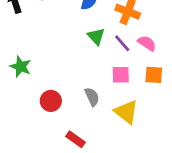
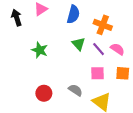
green star: (21, 67) -> (40, 50), moved
gray semicircle: (92, 97) -> (75, 90), turned -32

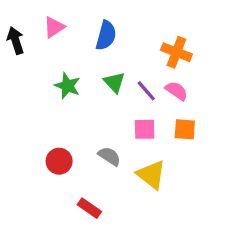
orange cross: (103, 25) -> (176, 52), moved
green star: (40, 50) -> (67, 86), moved

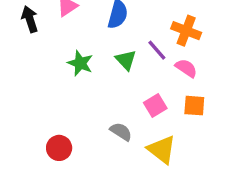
purple line: (146, 91) -> (157, 50), moved
pink square: (145, 129) -> (155, 106), turned -30
red circle: (59, 161) -> (59, 148), moved

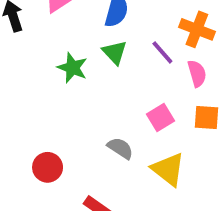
green triangle: (126, 60) -> (115, 52), moved
pink semicircle: (186, 68) -> (197, 73), turned 40

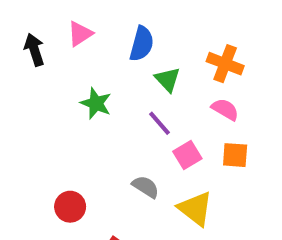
green triangle: (115, 52) -> (167, 79), moved
purple line: (162, 52) -> (160, 123), moved
pink semicircle: (197, 73) -> (225, 109), turned -44

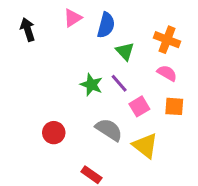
pink triangle: (80, 34) -> (73, 18), moved
green star: (96, 103) -> (91, 85), moved
gray semicircle: (146, 187) -> (109, 130), size x1.4
red circle: (70, 207) -> (54, 133), moved

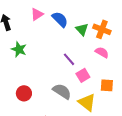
blue semicircle: (106, 25) -> (60, 19), turned -60
green triangle: (125, 51) -> (82, 29), moved
green star: (91, 85) -> (19, 49), moved
orange square: (174, 106) -> (107, 85), moved

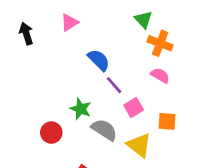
blue semicircle: (60, 19) -> (99, 60), moved
green triangle: (82, 29) -> (143, 20), moved
green star: (19, 49) -> (81, 109), moved

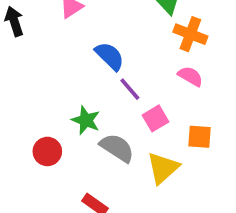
yellow triangle: (139, 145) -> (163, 168), turned 40

